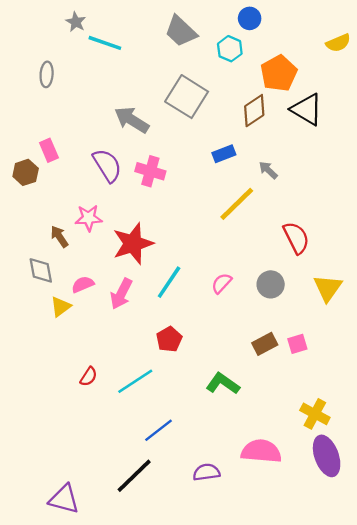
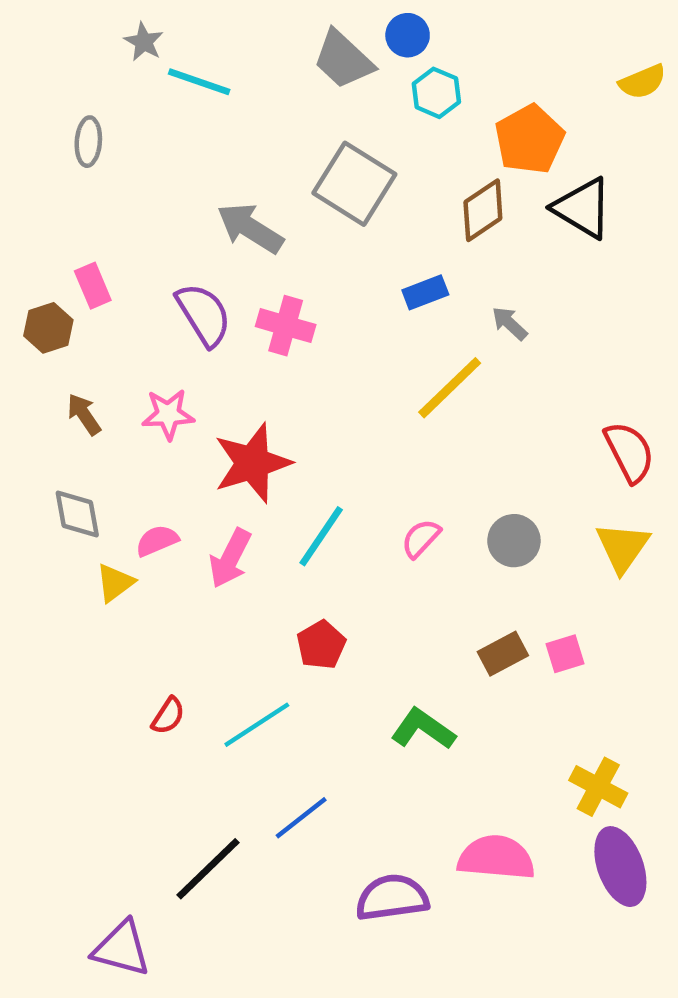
blue circle: (250, 18) -> (408, 35), moved
brown arrow: (59, 237) -> (84, 414), moved
red semicircle: (296, 238) -> (629, 452), moved
purple semicircle: (206, 472) -> (392, 898), size x1.4
black line: (134, 476) -> (208, 869), moved

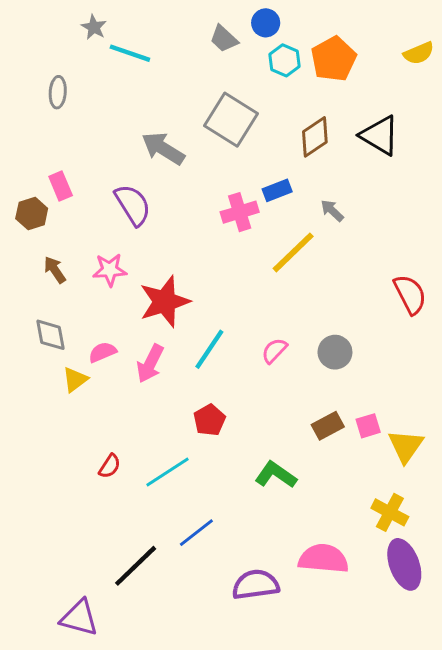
gray trapezoid: (343, 60) -> (224, 39), size x0.7
orange pentagon: (529, 139) -> (334, 59), moved
pink cross: (286, 326) -> (240, 212), moved, turned -33
yellow triangle: (623, 547) -> (406, 446), moved

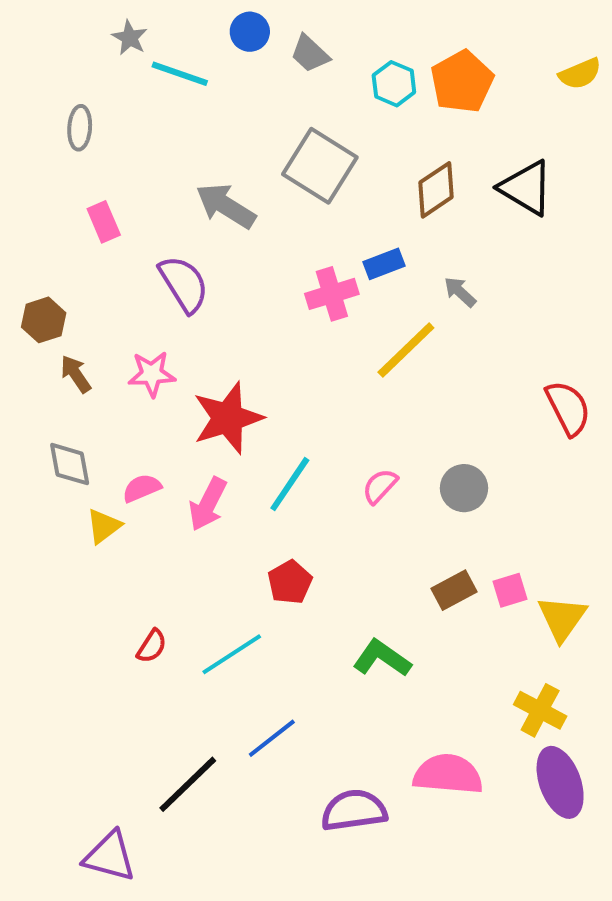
blue circle: (266, 23) -> (250, 32), moved
pink rectangle: (61, 186) -> (104, 222), moved
brown hexagon: (32, 213) -> (44, 320), moved

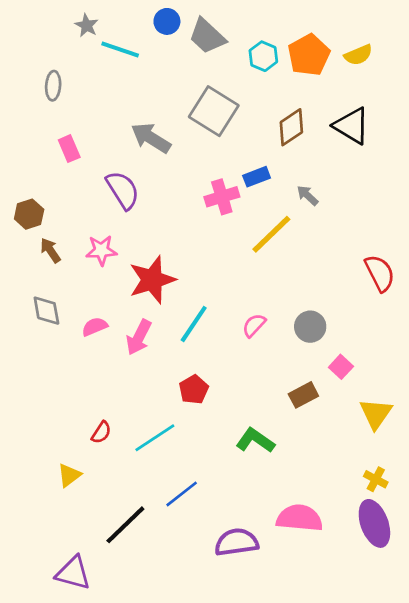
gray trapezoid: (310, 54) -> (207, 36), size x1.4
yellow semicircle: (580, 74) -> (358, 55), moved
yellow triangle: (104, 526) -> (69, 475), moved
pink square: (510, 590) -> (341, 367), moved, turned -30
yellow cross: (540, 710) -> (376, 479), moved, size x0.7

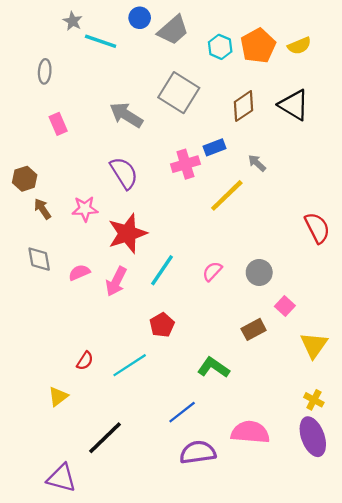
gray trapezoid: (207, 36) -> (173, 30), turned -84
purple semicircle: (123, 190) -> (124, 173), moved
blue line: (182, 494) -> (182, 412), moved

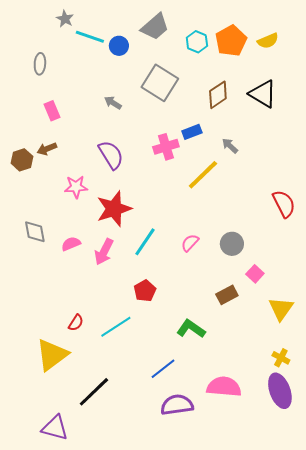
blue circle: (140, 18) -> (119, 46), moved
gray arrow: (126, 115) -> (113, 103), size x0.6
brown arrow: (42, 209) -> (47, 149), moved, turned -78
yellow triangle: (58, 396) -> (52, 355), size x1.8

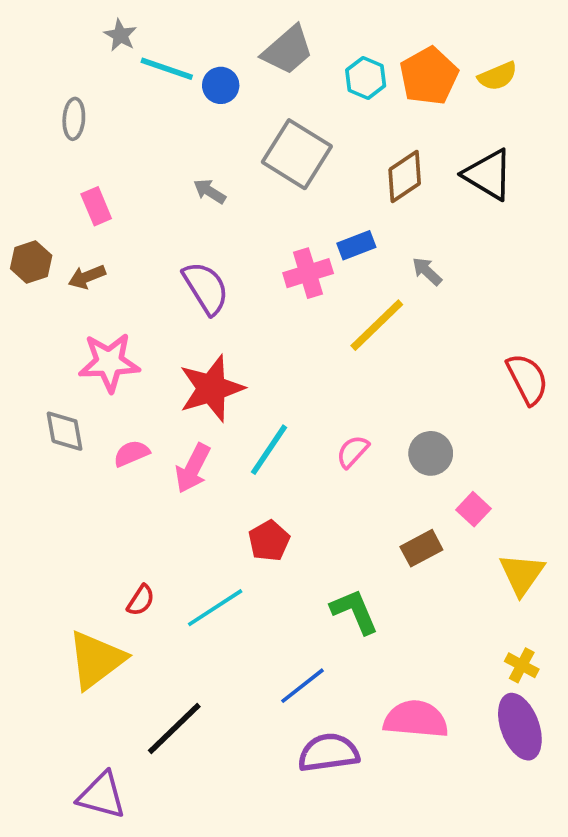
brown hexagon: (22, 160) -> (31, 262), moved
pink star: (76, 187) -> (109, 362), moved, size x1.4
green L-shape: (191, 329) -> (354, 611), turned 32

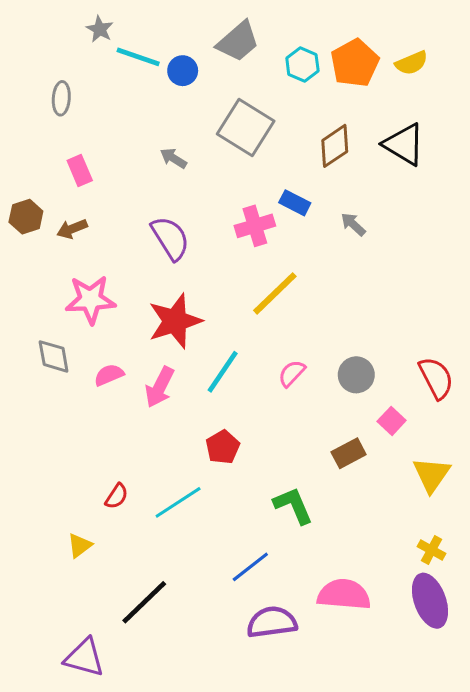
blue rectangle: (356, 245) -> (295, 203), turned 48
yellow line: (377, 325) -> (275, 293), moved
red semicircle: (527, 379) -> (436, 378), moved
yellow triangle: (96, 660) -> (80, 545), size x0.5

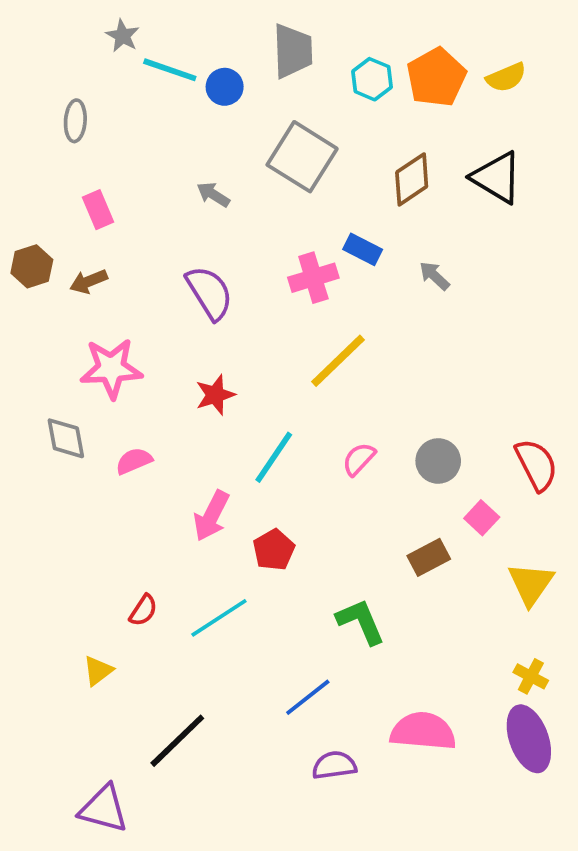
gray trapezoid: (238, 41) -> (293, 51), turned -51
red star: (175, 321) -> (215, 395), size x0.6
pink arrow: (160, 387) -> (211, 516), moved
purple semicircle: (272, 622) -> (334, 765), size x0.7

